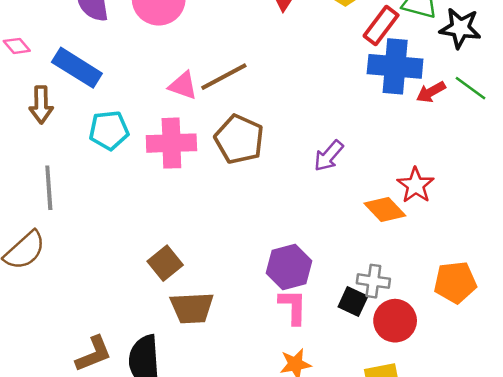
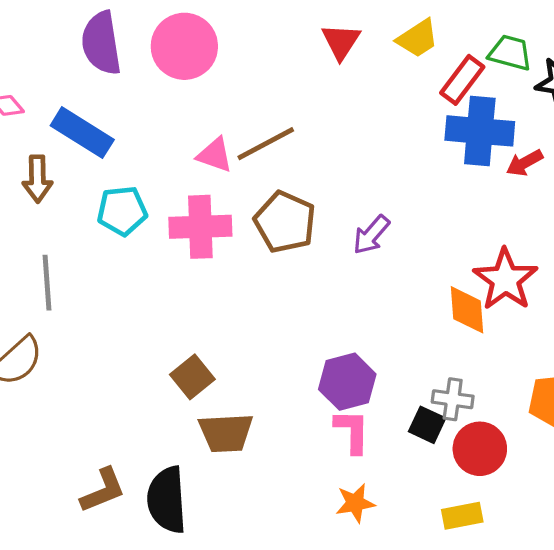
purple arrow: (329, 156) -> (371, 235), moved
red star: (416, 185) -> (505, 279), size x1.4
orange diamond: (385, 210) -> (467, 310), turned 39

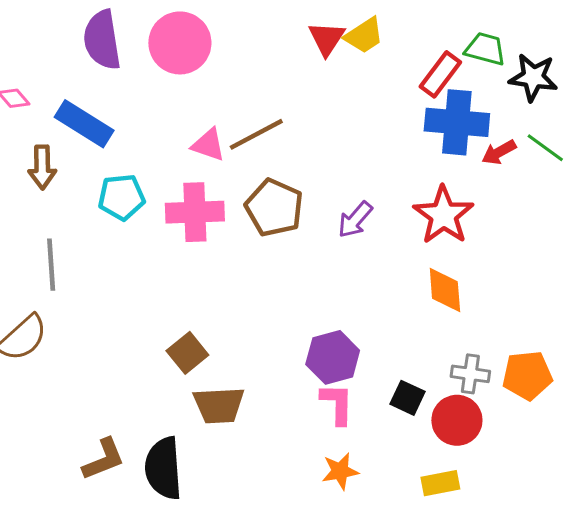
yellow trapezoid: (418, 38) -> (364, 35), moved
red star: (505, 279) -> (443, 215), moved
gray cross: (453, 399) -> (470, 374), moved

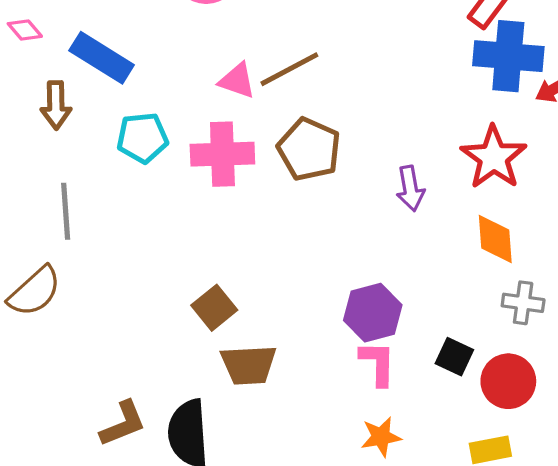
purple arrow: (355, 220) -> (410, 188), moved, turned -51
gray cross: (470, 374) -> (523, 303), moved

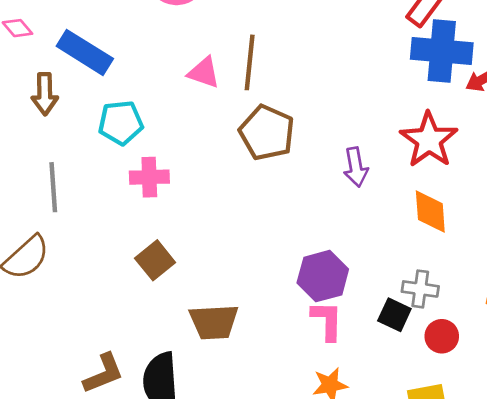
brown line: (289, 69) -> (250, 62), turned -56
pink cross: (222, 154) -> (149, 177), moved, size x0.7
gray cross: (523, 303) -> (420, 289), moved
brown square: (214, 308) -> (155, 260), moved
red circle: (508, 381) -> (442, 336), size x0.7

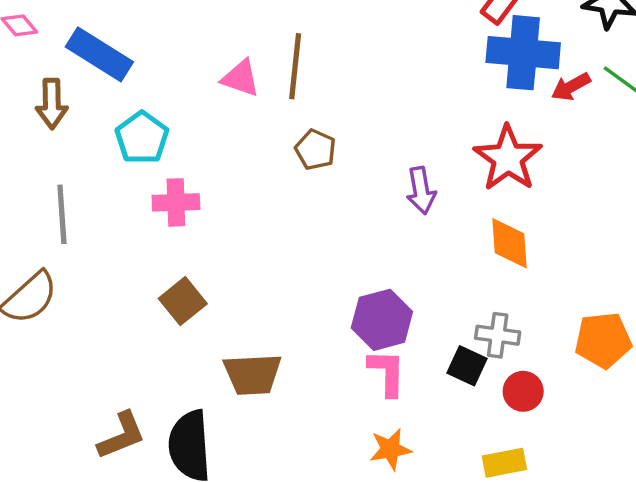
cyan pentagon: (121, 123) -> (142, 138), turned -30
brown pentagon: (267, 133) -> (316, 150), size x0.6

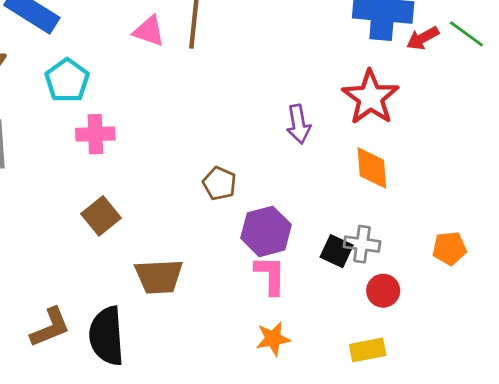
brown pentagon: (316, 150) -> (219, 183), moved
orange pentagon: (603, 340) -> (449, 248), size x0.7
black square: (467, 366) -> (337, 251), moved

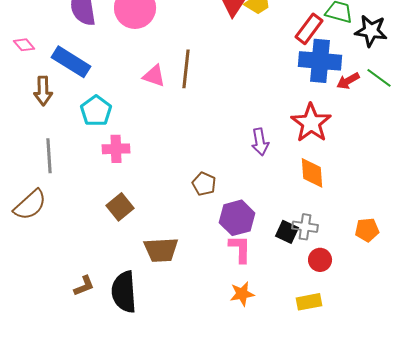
brown L-shape: (50, 327) -> (84, 286), size x0.7

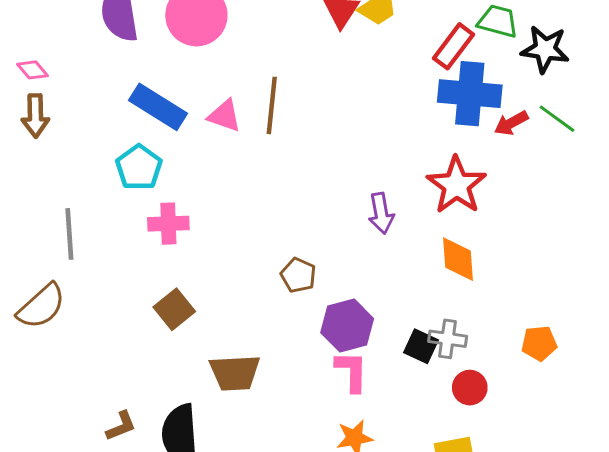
blue rectangle: (71, 62) -> (158, 107), moved
brown arrow: (43, 91) -> (35, 116), moved

